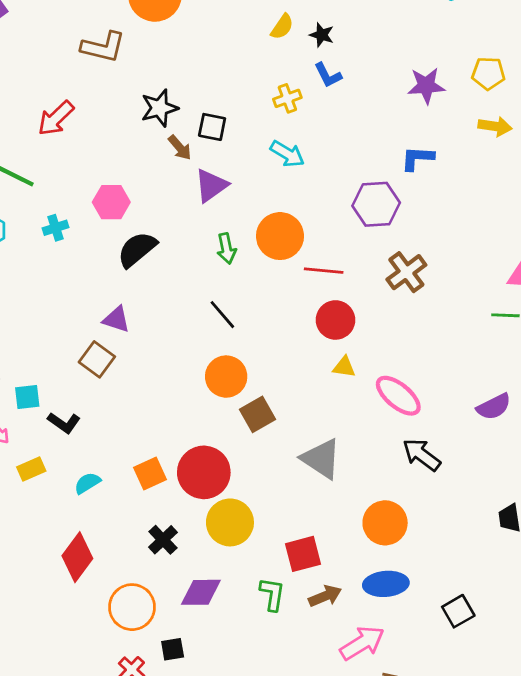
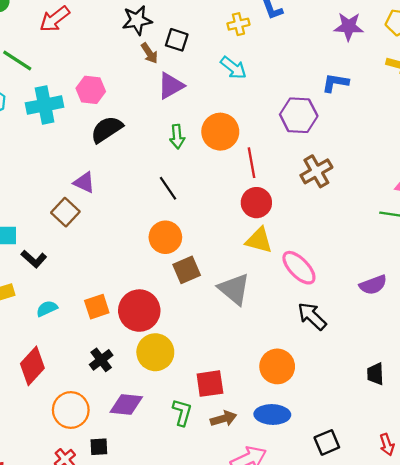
cyan cross: (55, 228) -> (45, 105), size x1.8
red line: (324, 271) -> (252, 163), turned 68
yellow triangle: (344, 367) -> (259, 240), size x1.5
gray triangle: (321, 459) -> (234, 289), moved

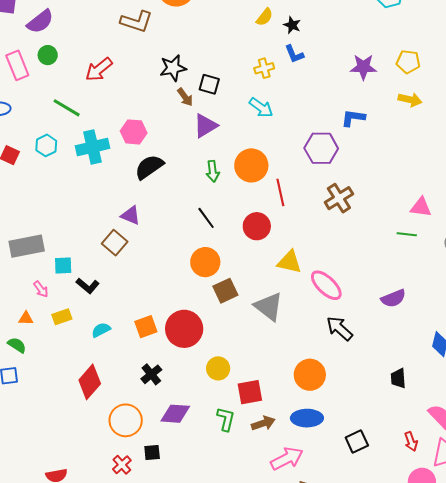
red circle: (256, 203) -> (257, 226), moved
yellow circle: (155, 352) -> (218, 368), moved, size x0.7

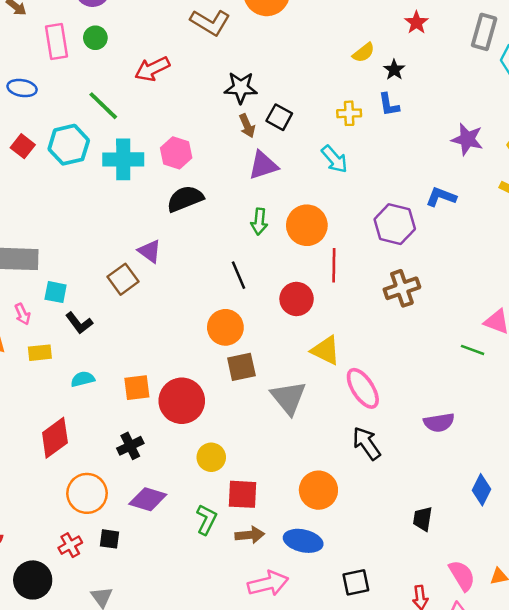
cyan hexagon: (46, 145) -> (69, 145), size x1.5

